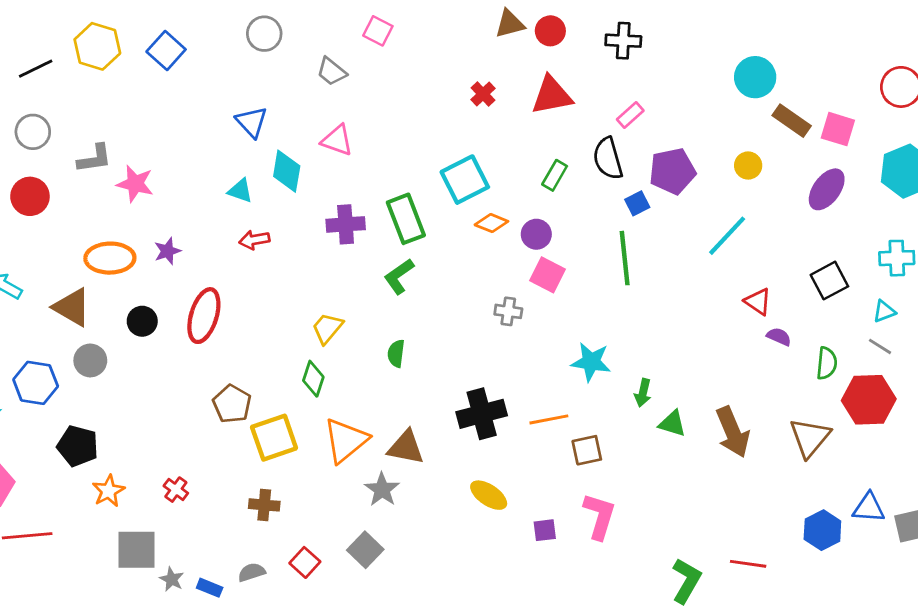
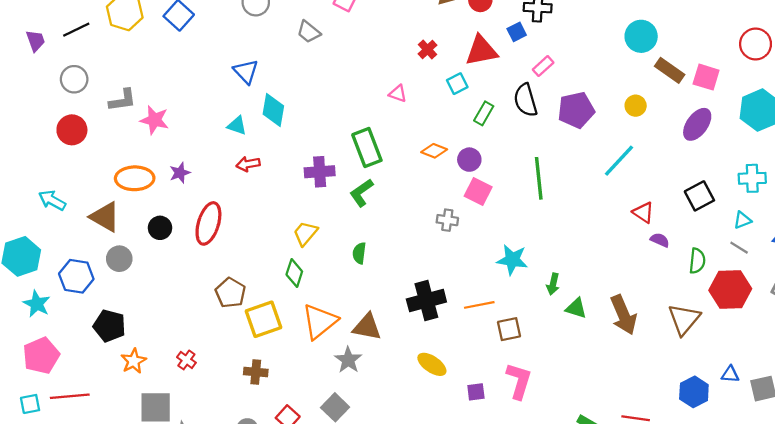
pink triangle: (337, 140) -> (398, 94), moved, size x0.7
cyan square: (465, 180) -> (457, 84), moved, size x0.6
blue square: (637, 203) -> (517, 32), moved
purple cross: (346, 224) -> (320, 172), moved
blue triangle: (869, 508) -> (730, 374), size x0.7

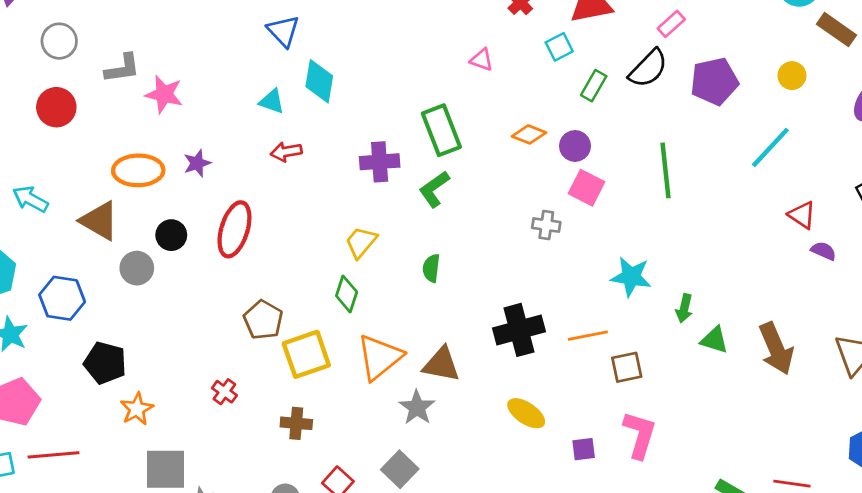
black semicircle: (525, 100) -> (648, 68), turned -120
gray circle: (119, 259) -> (137, 268), moved
red cross: (186, 360) -> (224, 392), moved

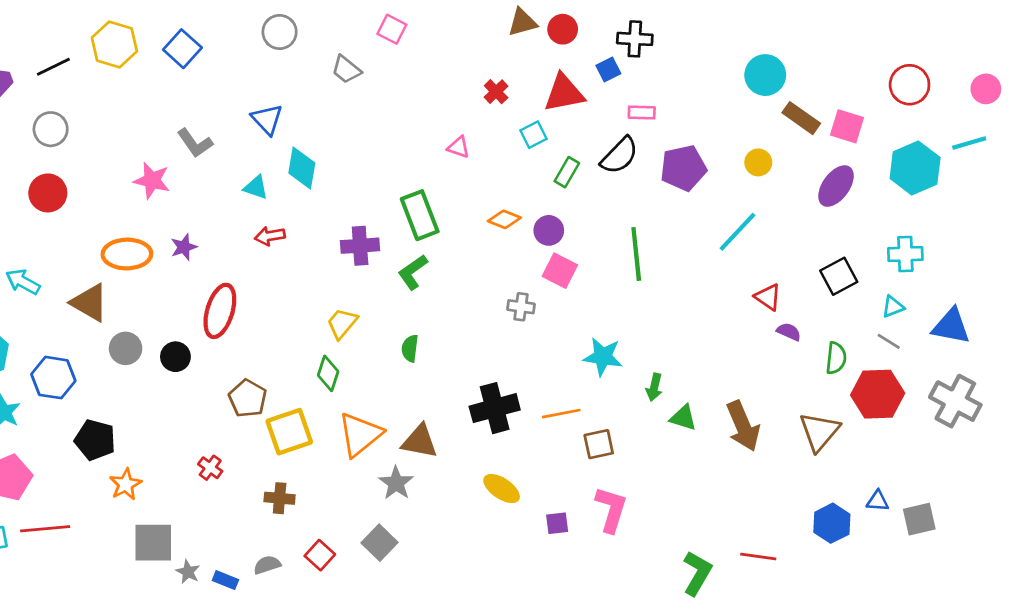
pink rectangle: (671, 24) -> (642, 112), turned 44
gray L-shape: (122, 68) -> (195, 143), moved, turned 63
black circle: (171, 235) -> (175, 357), moved

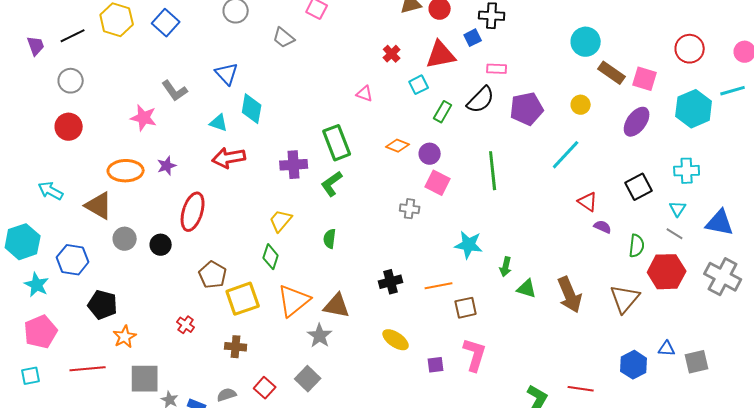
red arrow: (270, 236) -> (229, 158), size x1.5
cyan triangle: (893, 307) -> (678, 209), turned -36
black cross: (495, 408) -> (391, 282), size x0.7
red line: (45, 529) -> (88, 369), moved

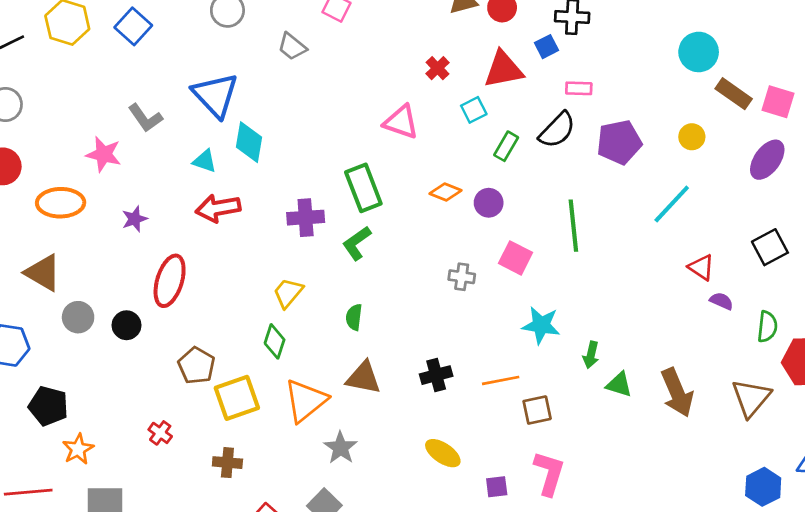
blue triangle: (227, 74) -> (215, 95), size x1.5
pink triangle: (365, 94) -> (401, 122), size x1.6
orange ellipse: (126, 171) -> (61, 203), moved
pink square: (438, 183) -> (516, 258), moved
brown triangle: (337, 306) -> (363, 378), moved

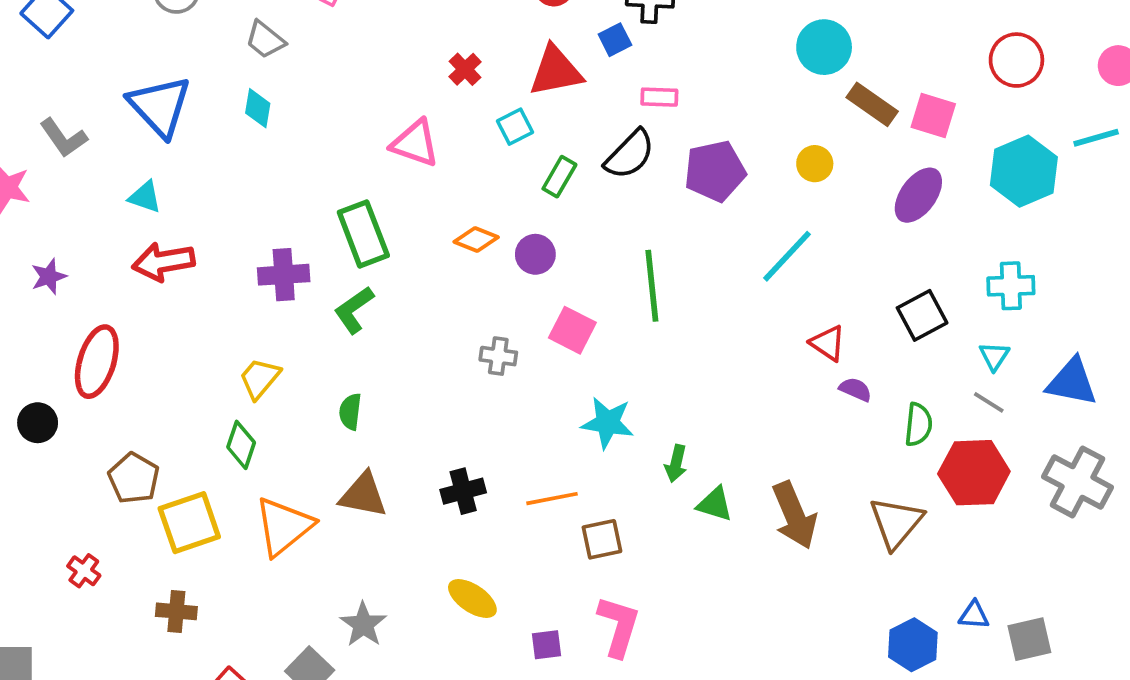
cyan diamond: (249, 142) -> (258, 108), moved, size x0.7
gray star: (341, 448) -> (363, 624), moved

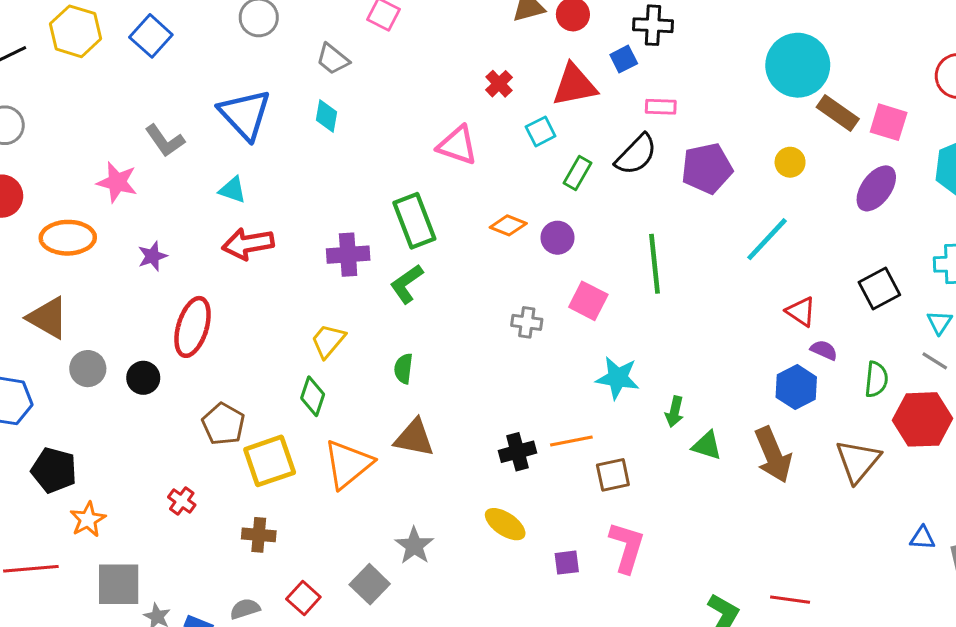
cyan circle: (824, 47) -> (798, 65), size x1.4
black cross: (463, 491) -> (517, 452), moved
blue hexagon: (913, 645) -> (796, 387), moved

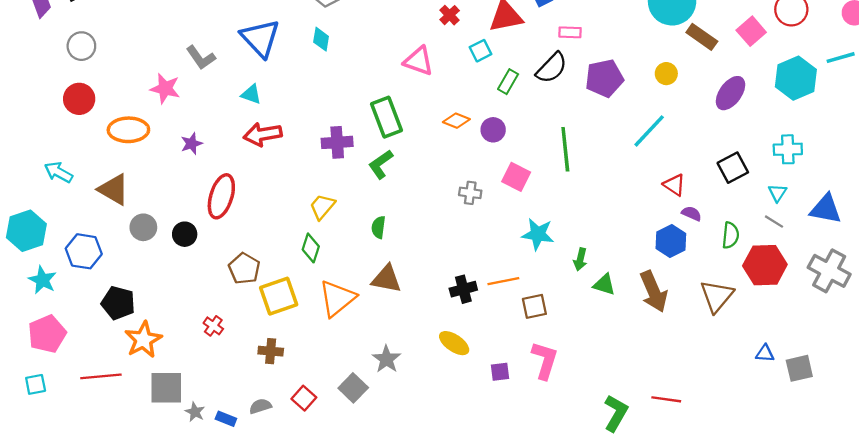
pink square: (889, 122) -> (751, 31), moved, turned 32
orange star: (88, 519) -> (143, 340), size x1.4

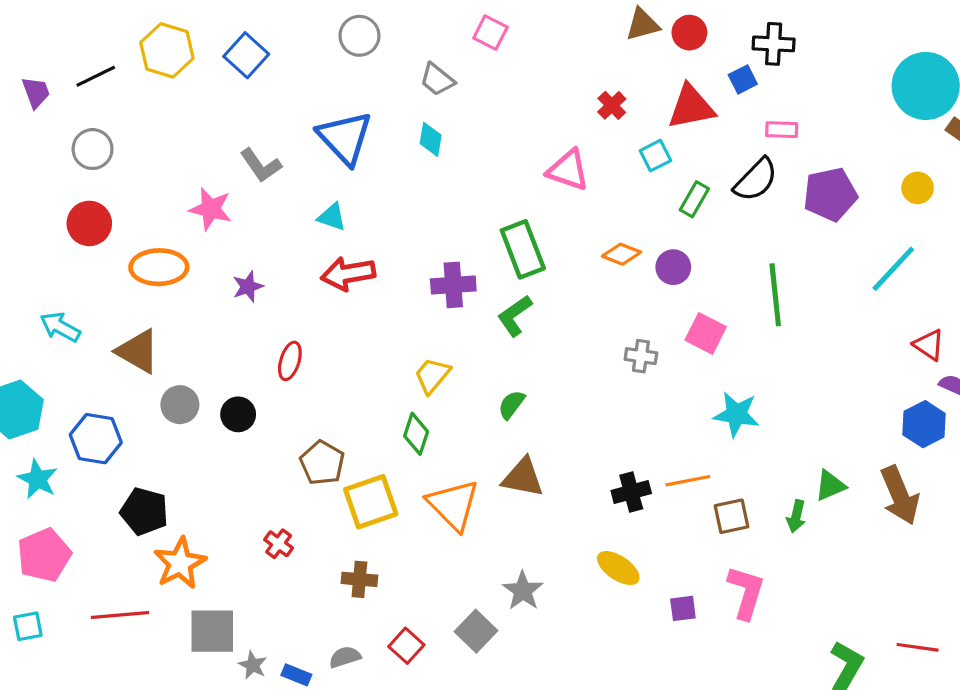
red ellipse: (221, 196) -> (290, 361), size x0.6
green semicircle: (378, 227) -> (512, 405), turned 30
green arrow: (580, 259) -> (796, 516), moved
green triangle: (604, 285) -> (830, 486), turned -40
orange triangle: (337, 298) -> (453, 505), turned -36

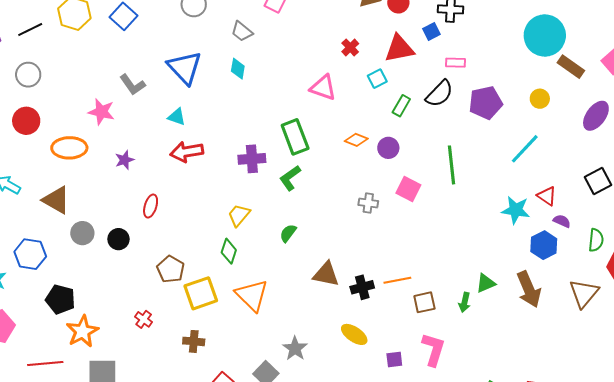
cyan star: (736, 414) -> (516, 210), moved
brown triangle: (523, 477) -> (326, 274), moved

